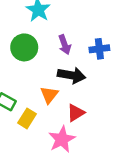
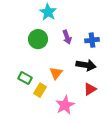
black arrow: (72, 75) -> (86, 65), moved
red triangle: (76, 113) -> (90, 89), moved

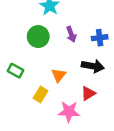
green rectangle: (25, 78) -> (15, 71), moved
red triangle: (90, 89) -> (88, 93), moved
pink star: (65, 105) -> (69, 112), turned 30

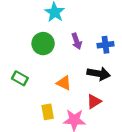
orange triangle: (59, 75) -> (64, 83), turned -42
yellow rectangle: (40, 95) -> (48, 112), moved, turned -42

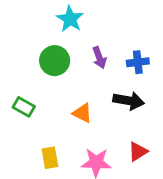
red triangle: (94, 101) -> (138, 152), moved
yellow rectangle: (48, 112) -> (50, 158), moved

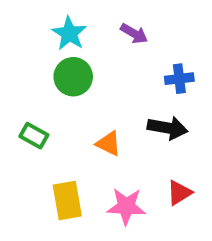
cyan star: (70, 19) -> (69, 33), moved
purple arrow: (99, 58) -> (134, 33), moved, turned -40
yellow rectangle: (50, 158) -> (67, 200), size x1.4

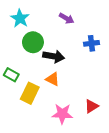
cyan star: (69, 33) -> (20, 18), moved
black arrow: (168, 128) -> (54, 56), moved
yellow rectangle: (67, 200) -> (30, 93), moved, turned 36

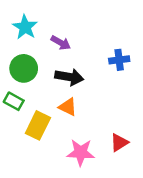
purple arrow: (67, 18) -> (61, 43), moved
green circle: (33, 42) -> (24, 68), moved

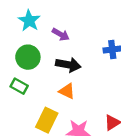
yellow rectangle: (38, 125) -> (47, 120), moved

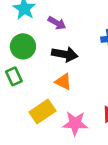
green rectangle: (19, 86) -> (14, 76), turned 36
yellow rectangle: (47, 120) -> (43, 112), turned 30

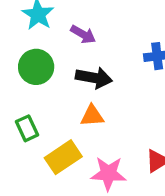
green rectangle: (14, 76) -> (27, 128), moved
orange triangle: (63, 82) -> (92, 116), turned -30

